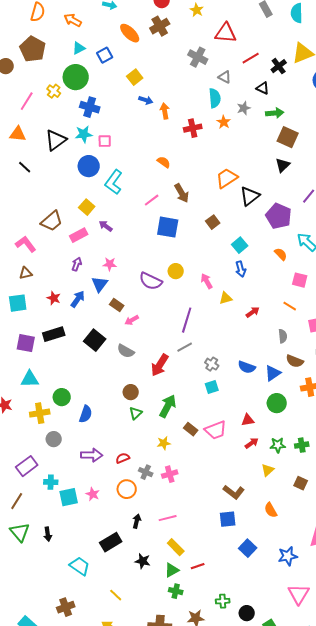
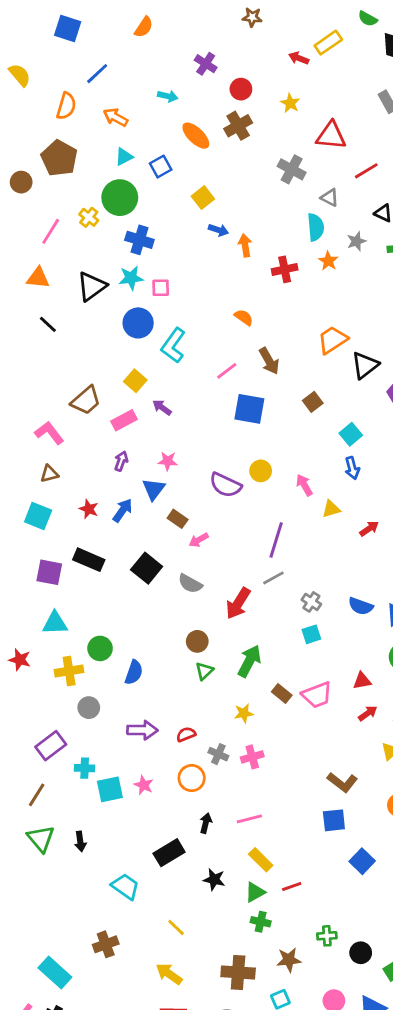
cyan square: (18, 303) -> (38, 516), turned 30
black rectangle: (54, 334) -> (89, 560), turned 40

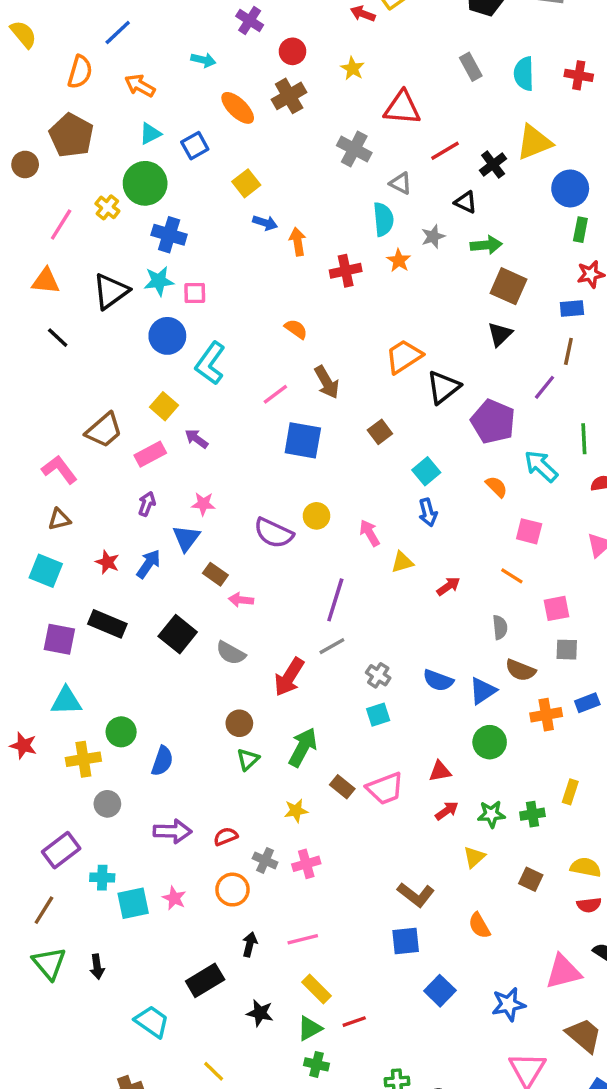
pink arrow: (199, 540) -> (241, 600), turned 36

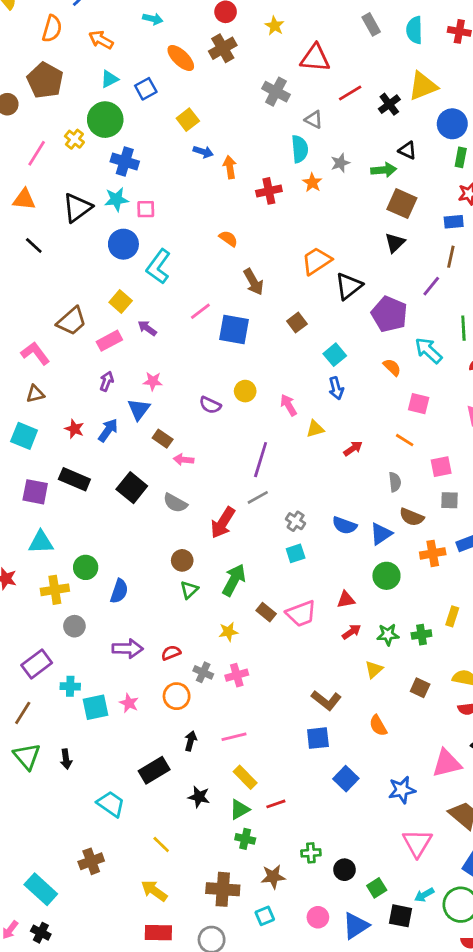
black triangle: (466, 202) -> (407, 150), moved
pink line: (275, 394) -> (200, 311), moved
purple semicircle: (274, 533) -> (210, 405), size x0.7

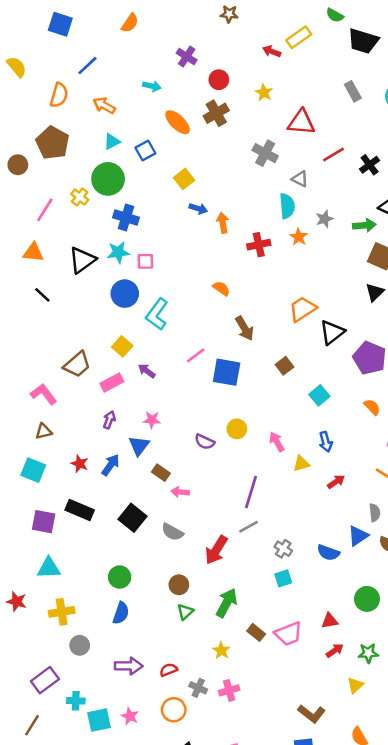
blue arrow: (336, 388) -> (326, 442), moved
blue triangle: (381, 534) -> (358, 536), moved
green circle: (86, 567) -> (120, 577), moved
yellow star: (228, 632) -> (221, 650), turned -30

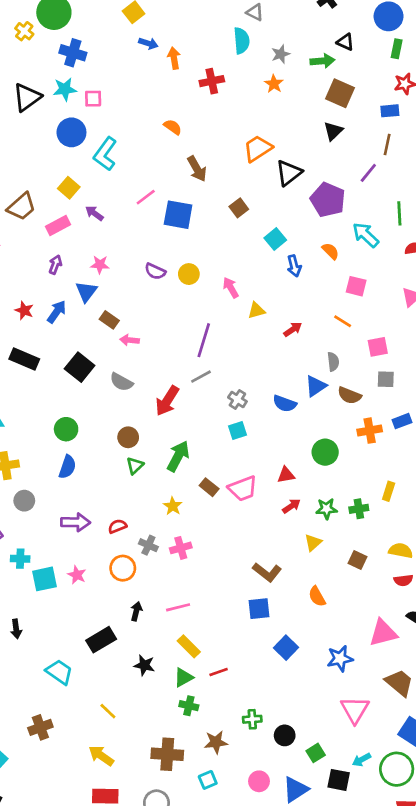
orange star: (299, 237) -> (274, 84), moved
purple semicircle: (205, 442) -> (155, 271), moved
blue arrow: (326, 442) -> (294, 266), moved

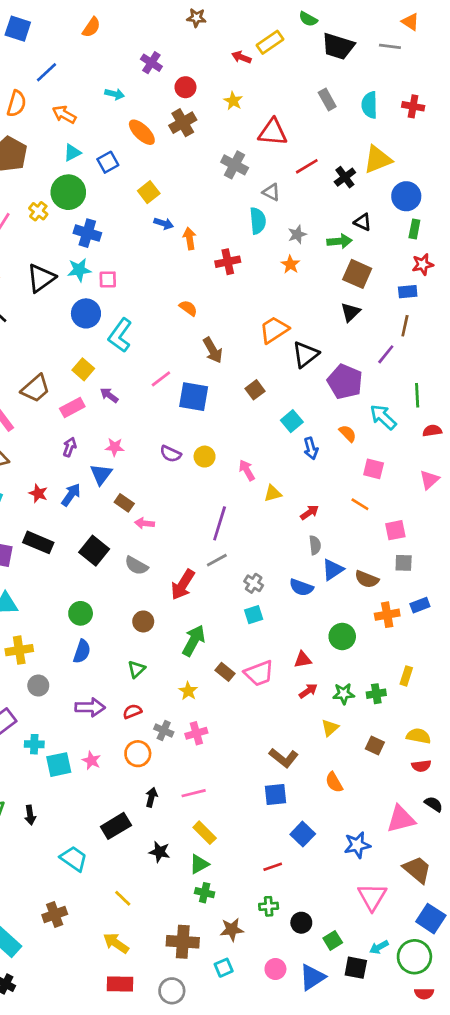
gray semicircle: (333, 362) -> (315, 545), moved
green triangle: (135, 466) -> (136, 669), moved
red line: (219, 672) -> (273, 867), moved

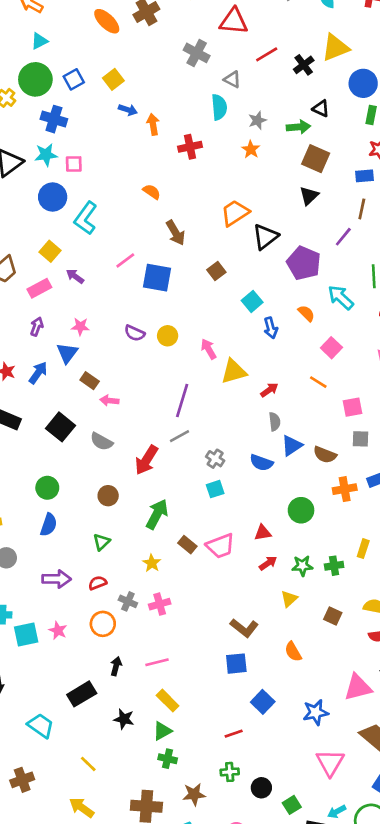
blue square: (108, 162) -> (74, 79), moved
pink square: (374, 469) -> (331, 348), turned 30
yellow triangle: (273, 493) -> (234, 371), size x1.5

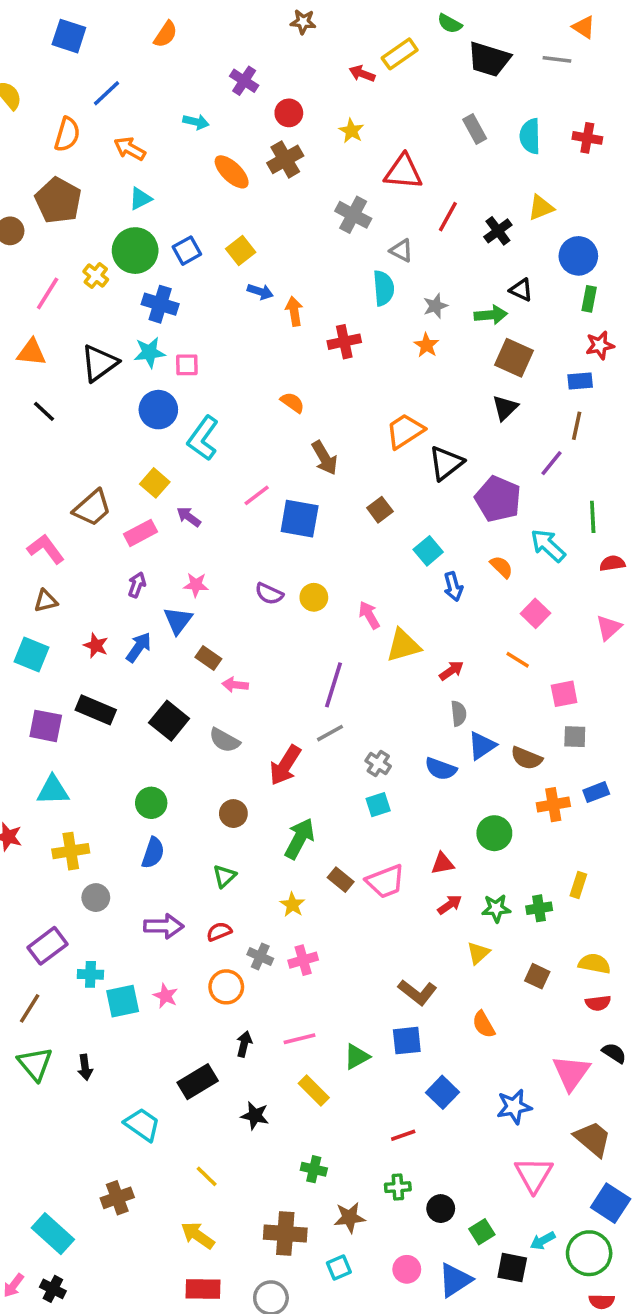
yellow triangle: (335, 48) -> (541, 208), size x0.7
red line: (267, 54) -> (448, 217), turned -30
pink triangle: (358, 687) -> (571, 1073), turned -40
green triangle: (162, 731) -> (357, 1057), moved

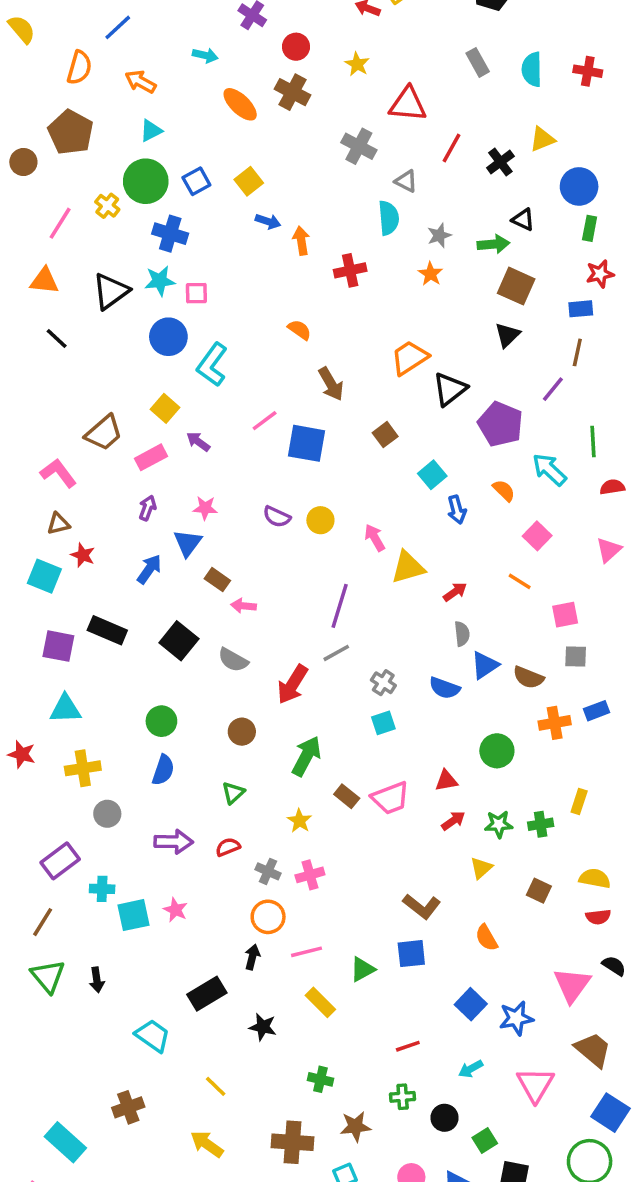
brown cross: (285, 159) -> (293, 92), turned -32
red star: (96, 646) -> (83, 555), moved
orange circle: (226, 987) -> (268, 917), moved
blue square: (443, 1092) -> (471, 1004), moved
cyan arrow: (543, 1241) -> (471, 1069), moved

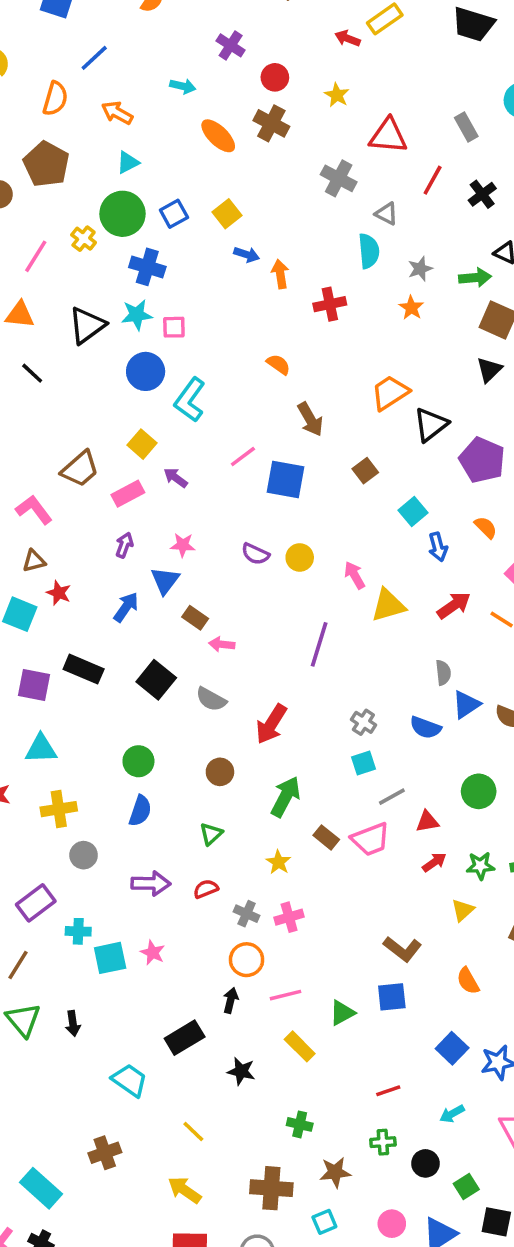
gray rectangle: (478, 62) -> (466, 127), moved
red arrow: (455, 592) -> (454, 605), moved, size x1.4
gray line: (336, 653) -> (392, 797), moved

